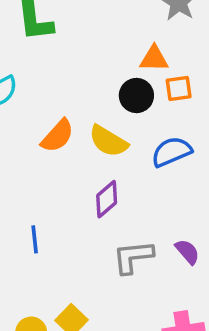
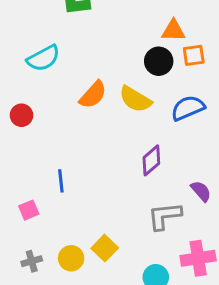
purple diamond: (107, 199) -> (151, 160), moved
blue line: (35, 239) -> (61, 181), moved
gray L-shape: (133, 257) -> (165, 216), moved

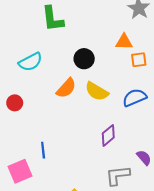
black circle: (159, 61) -> (84, 59), moved
pink square: (29, 210) -> (20, 171), size x1.6

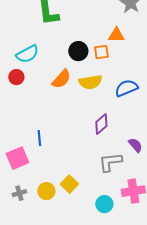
orange square: (139, 60) -> (101, 52), moved
yellow semicircle: (97, 91) -> (90, 82), turned -40
red circle: (15, 103) -> (16, 77), moved

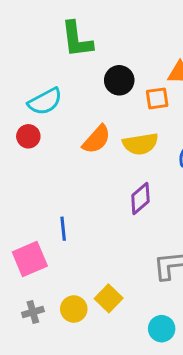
black circle: (78, 51) -> (119, 80), moved
purple diamond: (101, 124) -> (140, 198), moved

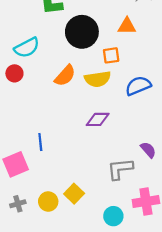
black circle: (119, 80) -> (82, 32), size x1.5
orange square: (157, 98) -> (111, 55), moved
purple diamond: (140, 198) -> (98, 119), turned 40

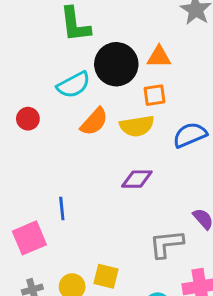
orange triangle: (127, 26) -> (159, 57), moved
cyan semicircle: (27, 48) -> (74, 85), moved
yellow square: (74, 194) -> (106, 276), turned -30

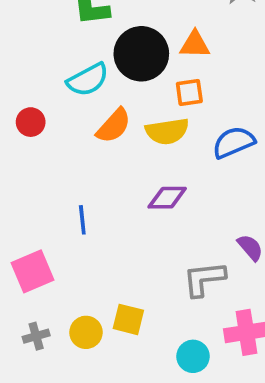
blue line: (62, 209) -> (82, 220), moved

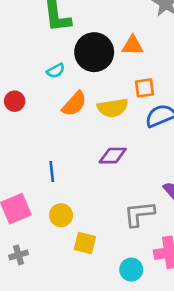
cyan semicircle: (88, 80) -> (56, 71), size x0.6
orange square: (189, 93) -> (145, 88), moved
yellow circle: (86, 332) -> (61, 215), moved

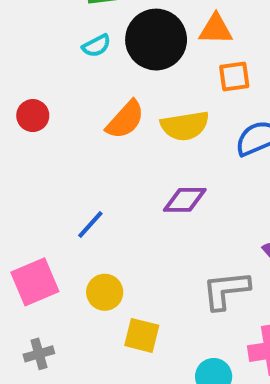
cyan semicircle: (56, 71) -> (96, 46), moved
orange square: (145, 88) -> (234, 76), moved
blue line: (52, 171) -> (90, 224), turned 48

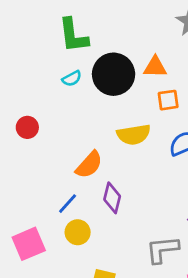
orange semicircle: (125, 120) -> (89, 165), moved
purple diamond: (185, 200) -> (112, 198), moved, turned -76
yellow circle: (105, 292) -> (78, 232), moved

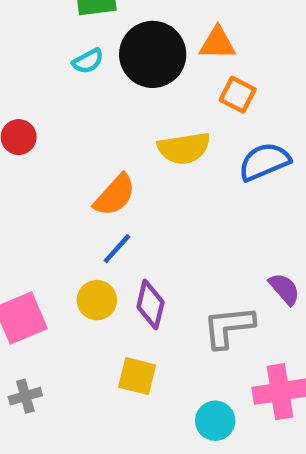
orange square: (168, 100) -> (238, 95), turned 35
purple diamond: (112, 198) -> (150, 305), moved
blue line: (68, 204) -> (117, 249), moved

